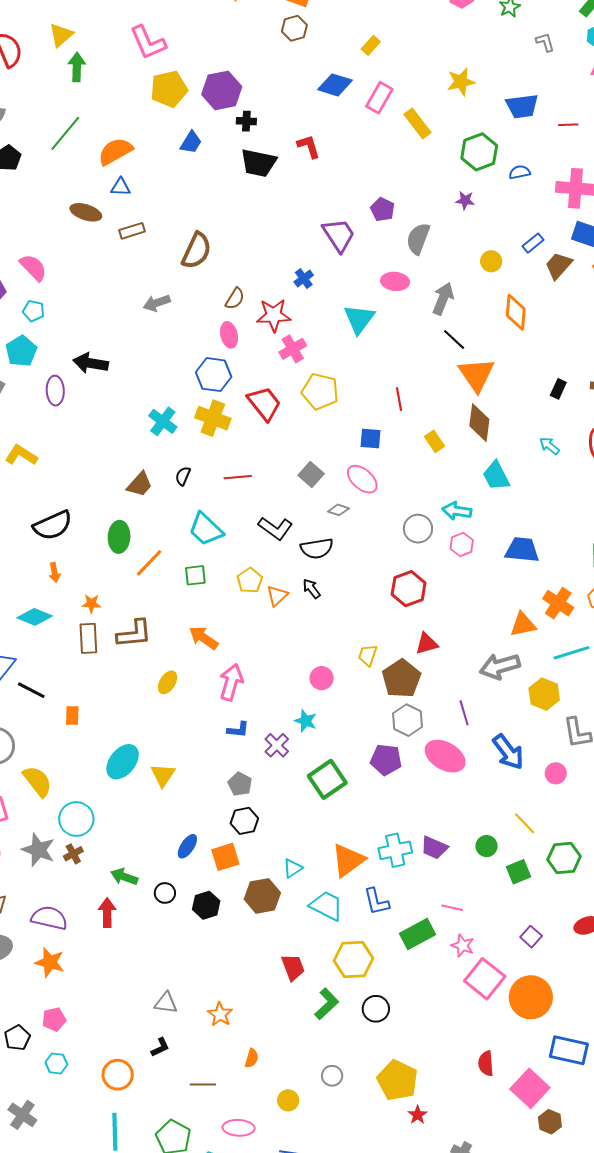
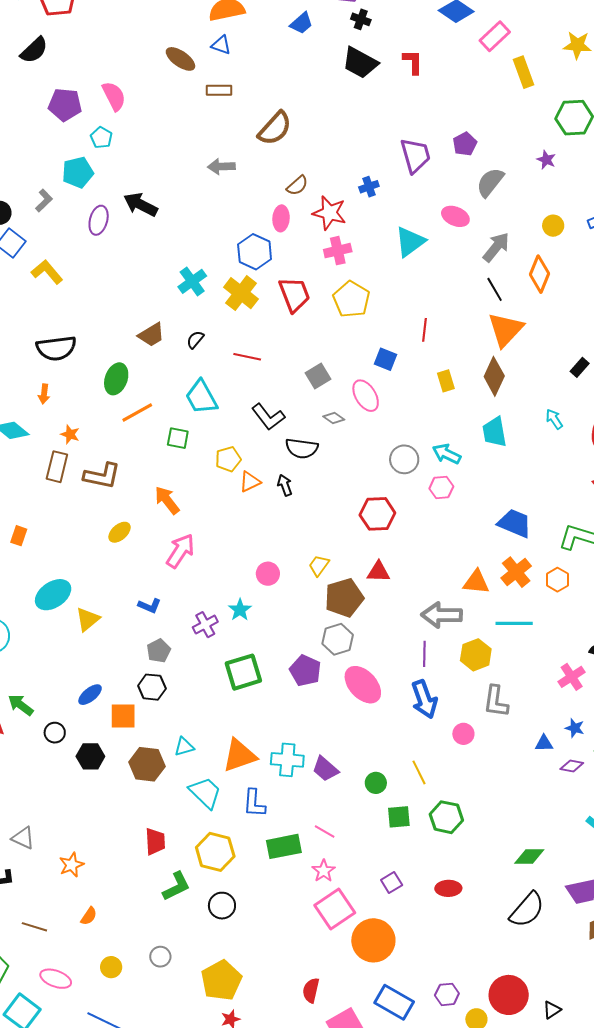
orange diamond: (516, 312) -> (540, 274), moved
blue trapezoid: (522, 550) -> (515, 523), moved
purple line: (464, 713) -> (424, 654), moved
blue L-shape: (238, 730) -> (150, 606), moved

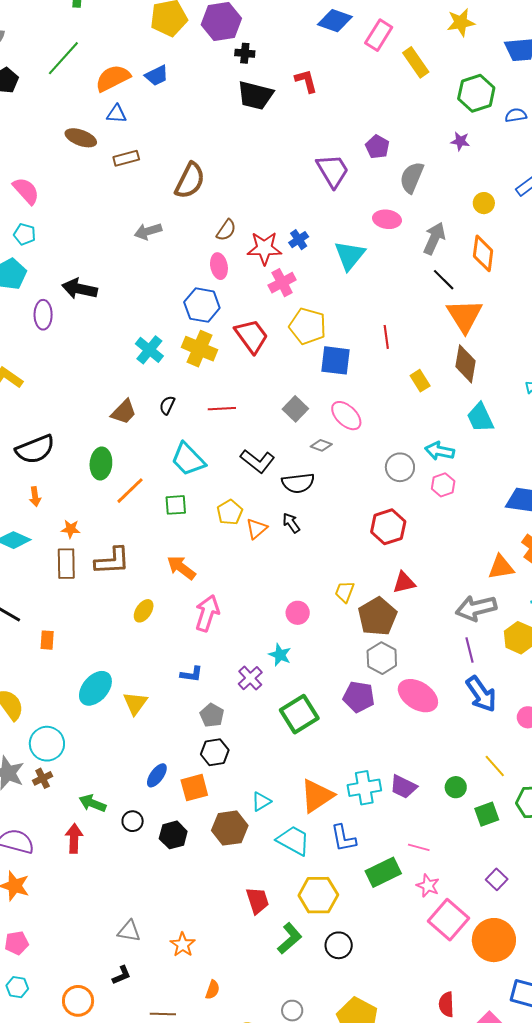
blue trapezoid: (301, 23) -> (157, 76), moved, turned 30
blue cross: (369, 187) -> (299, 240), moved
blue square: (385, 359) -> (335, 360), moved, size x1.4

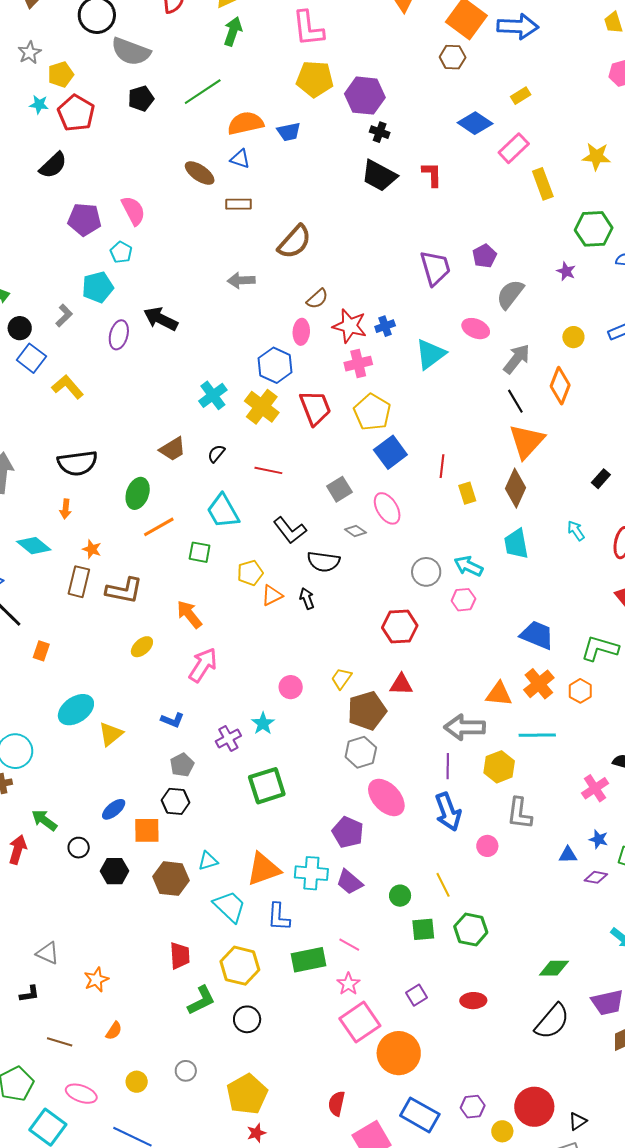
red line: (386, 337) -> (442, 466), moved
blue square: (335, 360) -> (390, 452), turned 32
purple pentagon: (359, 697) -> (348, 832), moved

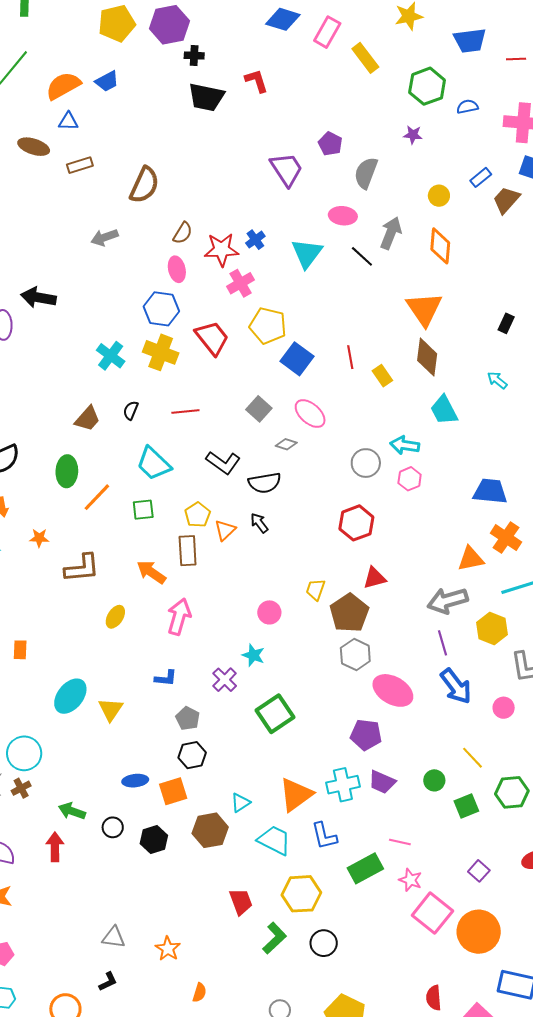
black line: (515, 401) -> (362, 256), moved
brown rectangle: (79, 582) -> (188, 551), moved
blue ellipse: (114, 809) -> (135, 781), turned 50

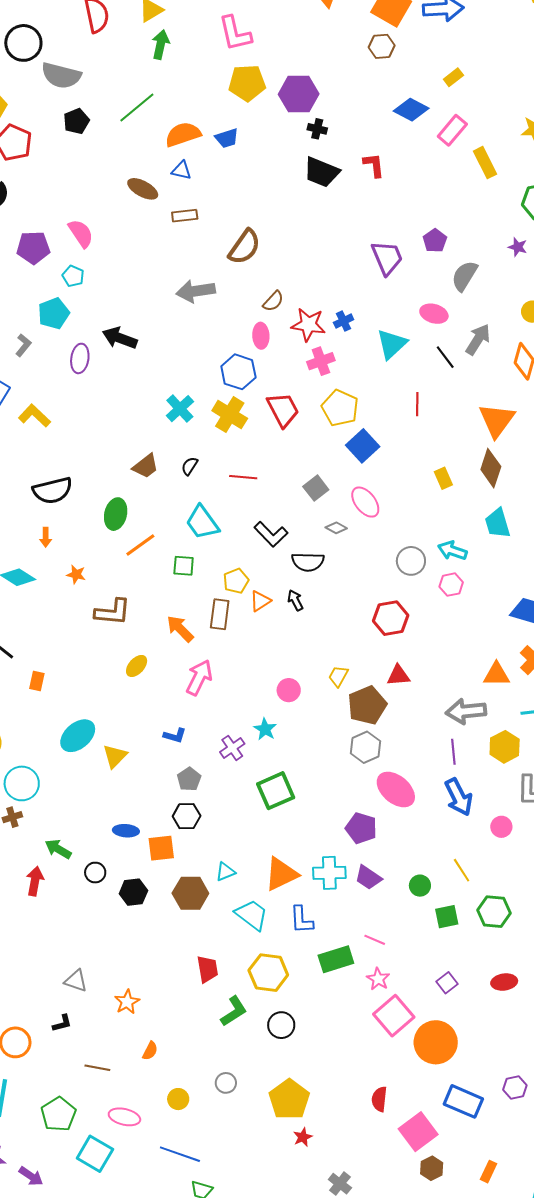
gray arrow: (104, 237) -> (196, 291), size x1.4
red line: (350, 357) -> (417, 404), moved

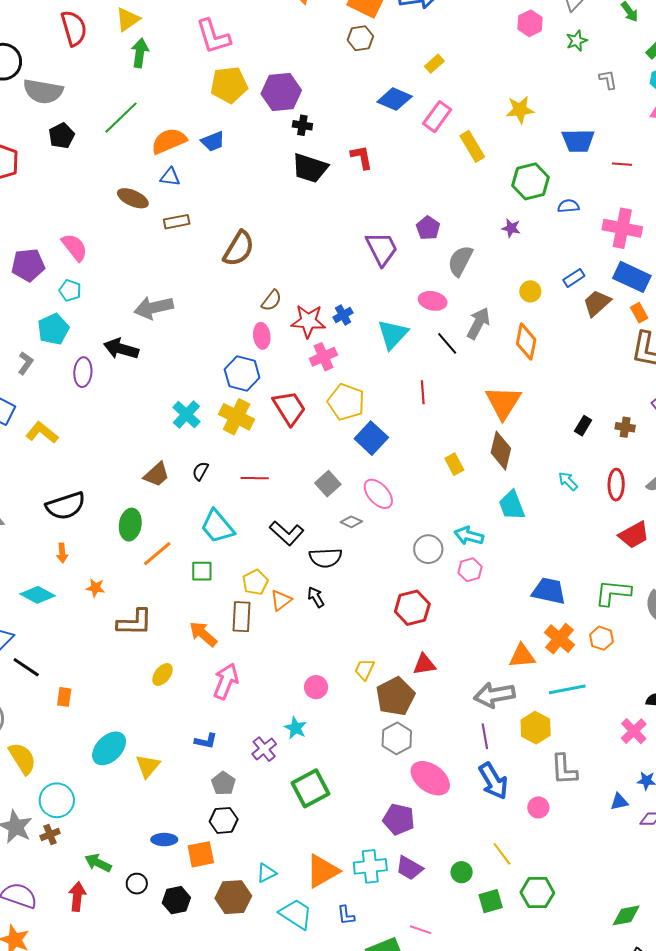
gray arrow: (196, 291) -> (154, 308), moved
blue L-shape: (301, 920) -> (346, 915), size x0.7

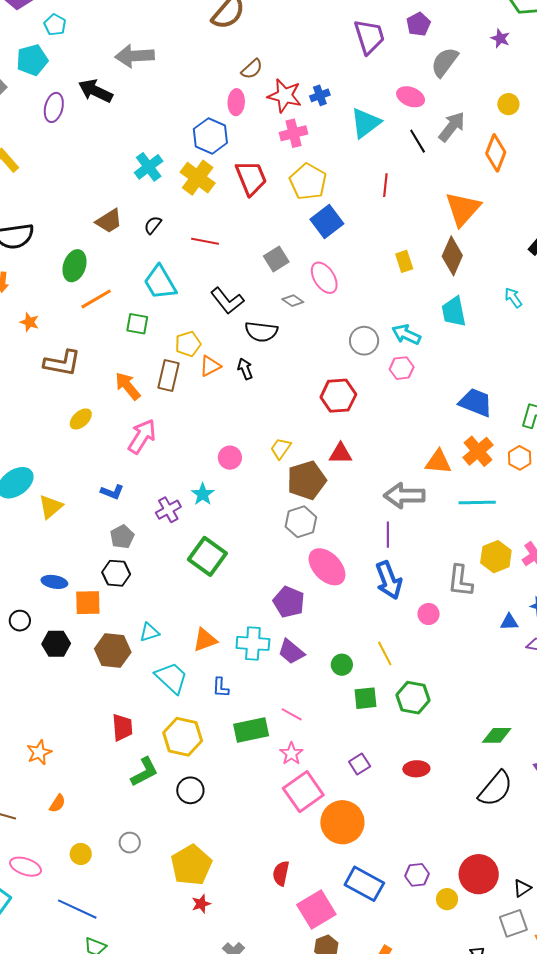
yellow hexagon: (536, 728) -> (496, 557), moved
green square: (311, 788) -> (207, 556), turned -36
orange triangle: (322, 871) -> (205, 640), size x0.7

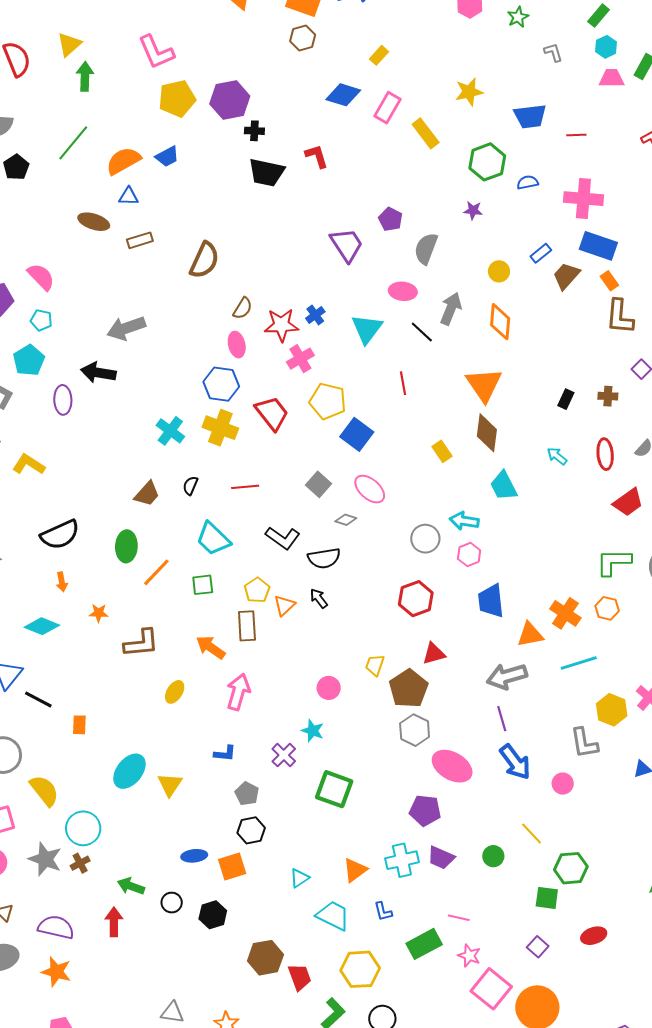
blue trapezoid: (476, 402) -> (491, 601), moved, turned -102
brown hexagon: (113, 650) -> (265, 958), moved
green square: (366, 698) -> (547, 898), moved, turned 30

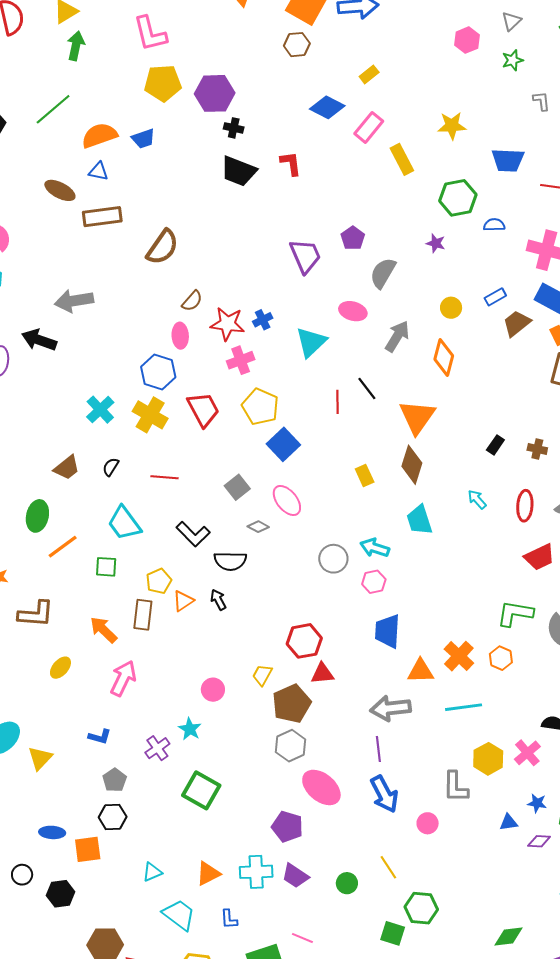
brown rectangle: (140, 240) -> (102, 217), size x1.5
black line: (422, 332) -> (367, 389), moved
red hexagon: (416, 599) -> (304, 641), moved

